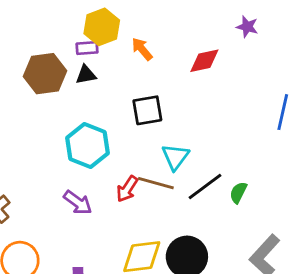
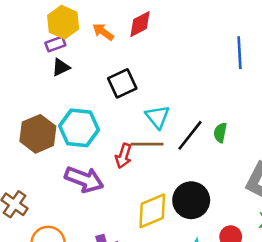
red diamond: (204, 61) -> (140, 24), moved
brown hexagon: (45, 74) -> (38, 134), moved
purple arrow: (78, 202) -> (84, 179), size x1.4

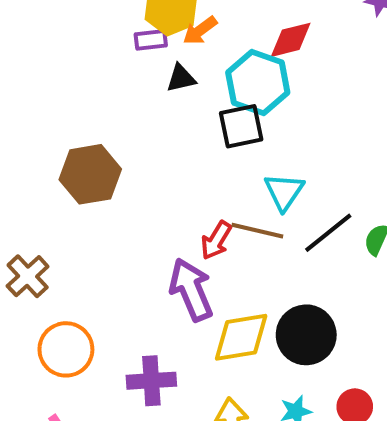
orange arrow: (103, 32) -> (200, 31), moved, turned -85
black triangle: (61, 67) -> (181, 78), moved
cyan hexagon: (79, 128) -> (258, 83), moved
purple arrow: (84, 179) -> (191, 290), moved, turned -147

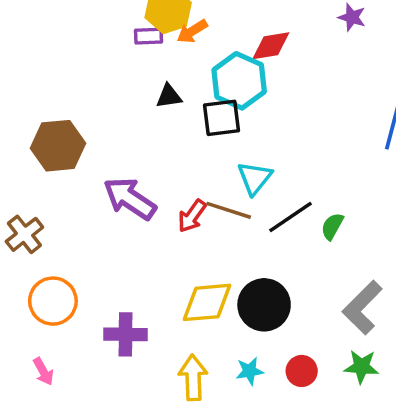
black triangle: (181, 78) -> (169, 96), moved
brown hexagon: (90, 174) -> (58, 146), moved
purple arrow: (191, 290) -> (130, 199), moved, turned -38

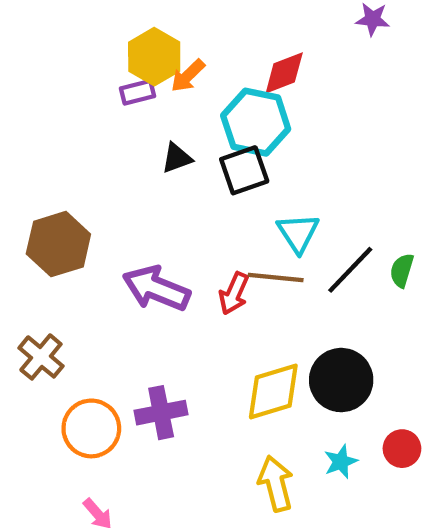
purple cross: (126, 334) -> (161, 413), moved

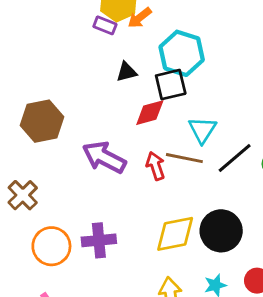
red diamond: (284, 73) -> (150, 113), moved
purple rectangle: (137, 92) -> (105, 25), turned 30
red arrow: (234, 293) -> (156, 166), turned 132

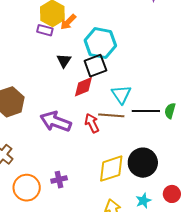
black triangle: (127, 72) -> (64, 61), turned -35
black line: (235, 158) -> (146, 111), turned 48
purple cross: (99, 240) -> (59, 180), size x0.7

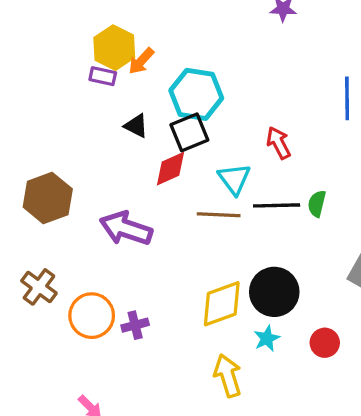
black triangle: (64, 61) -> (136, 126), turned -35
red arrow: (92, 123) -> (279, 143), moved
orange circle: (27, 188) -> (92, 316), moved
cyan star: (143, 201) -> (267, 338), moved

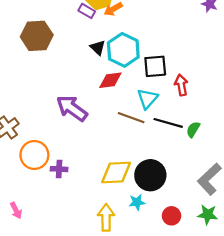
cyan hexagon: (196, 94) -> (123, 50), moved
black square: (189, 132) -> (155, 66), moved
brown hexagon: (48, 198) -> (37, 36), moved

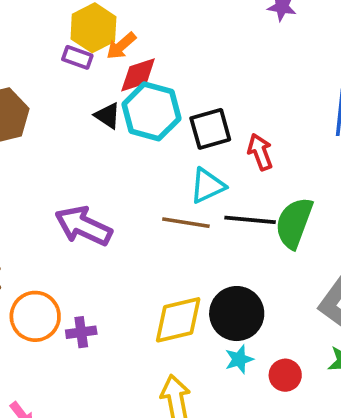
red diamond: (110, 80) -> (138, 75), moved
cyan triangle: (147, 99) -> (207, 186), turned 35
green semicircle: (193, 129) -> (294, 223), size x1.8
cyan star: (137, 202) -> (239, 359), moved

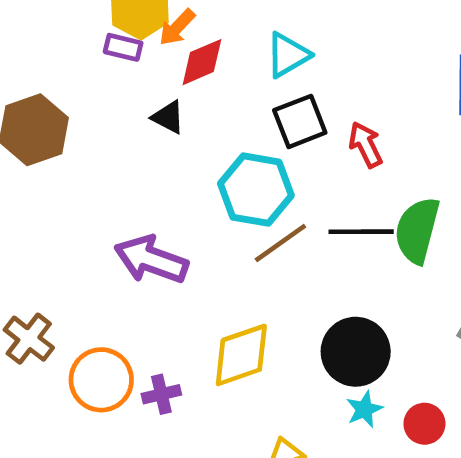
cyan hexagon: (151, 111) -> (256, 190), moved
cyan triangle: (207, 186) -> (288, 55), moved
brown line: (186, 223) -> (280, 243), turned -39
yellow diamond: (178, 320) -> (241, 355), moved

